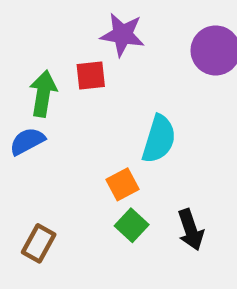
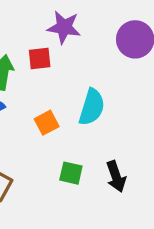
orange square: (123, 184) -> (47, 123), moved
green square: (132, 225) -> (71, 173), turned -30

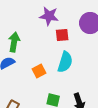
red square: (40, 58) -> (62, 35), moved

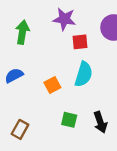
green arrow: (14, 42) -> (22, 32), moved

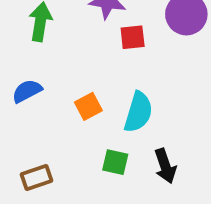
cyan semicircle: (84, 74) -> (138, 112), moved
brown rectangle: (20, 129) -> (37, 177), turned 42

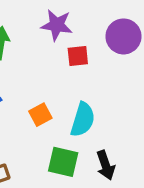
green square: (115, 162) -> (63, 162), size x1.4

